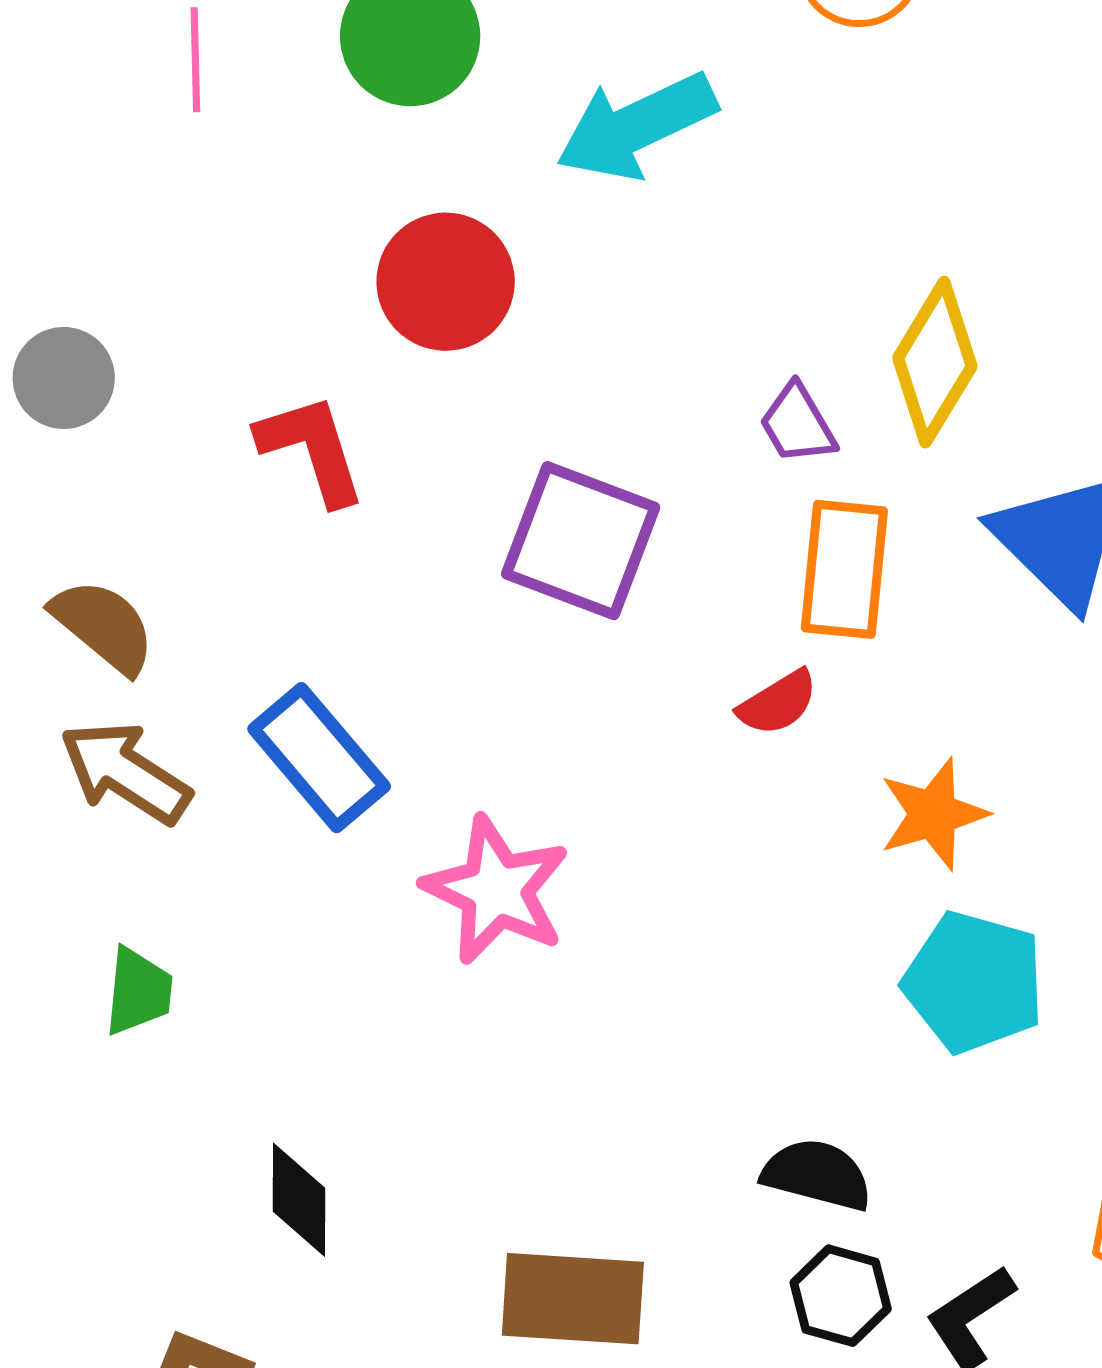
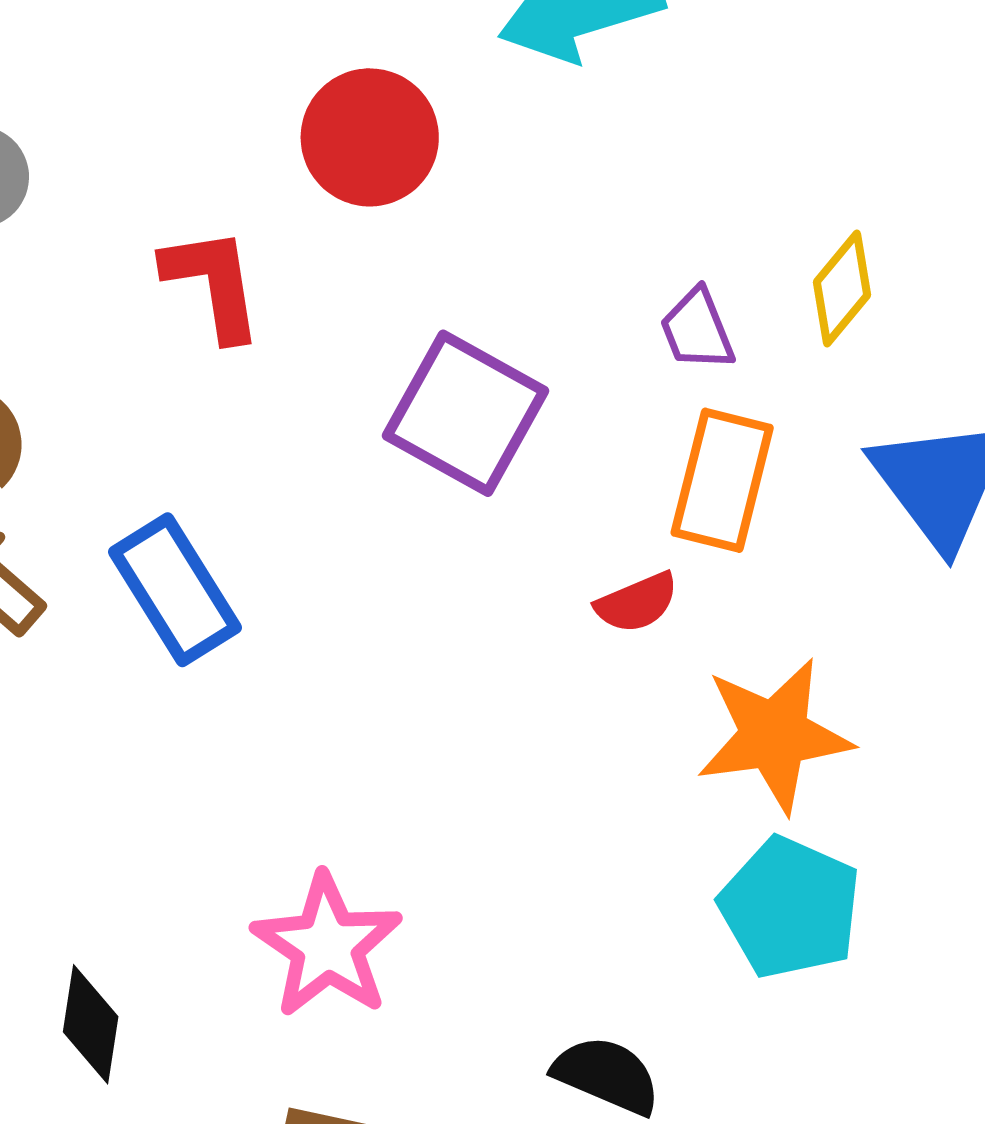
yellow diamond: (935, 362) -> (842, 288), size x0.7
orange star: (933, 814) -> (774, 735), size x1.4
pink star: (496, 890) -> (327, 946), moved

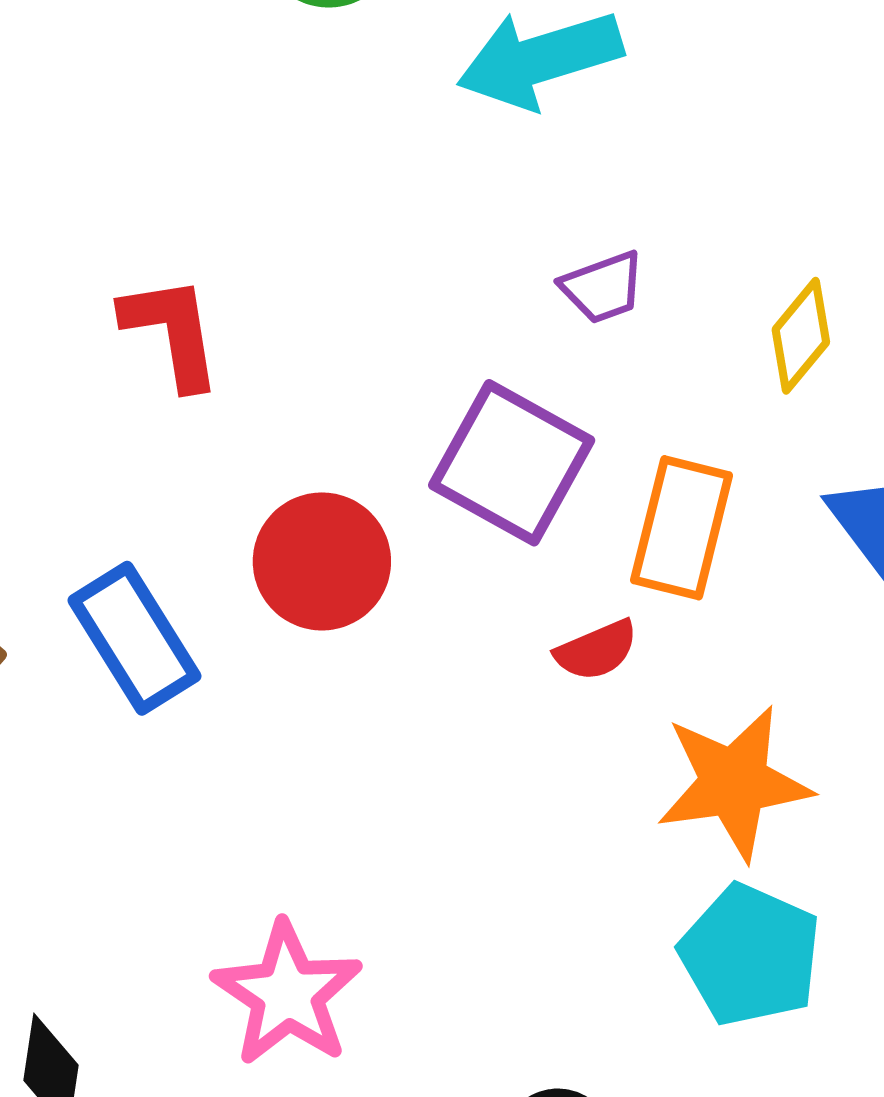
red circle: (370, 137) -> (322, 561), moved
purple trapezoid: (697, 330) -> (603, 287), moved, turned -88
purple square: (465, 413) -> (512, 463), moved

